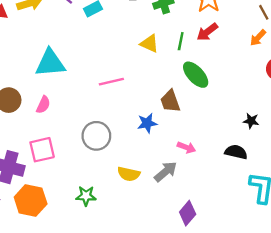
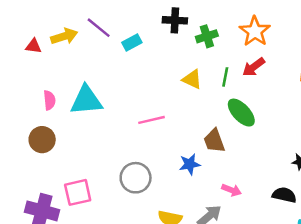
pink semicircle: (43, 105) -> (49, 100), moved, turned -30

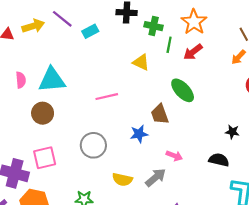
green cross: (207, 36) -> (154, 26), turned 30
green line: (225, 77) -> (169, 45), moved
brown circle: (42, 140) -> (43, 113), moved

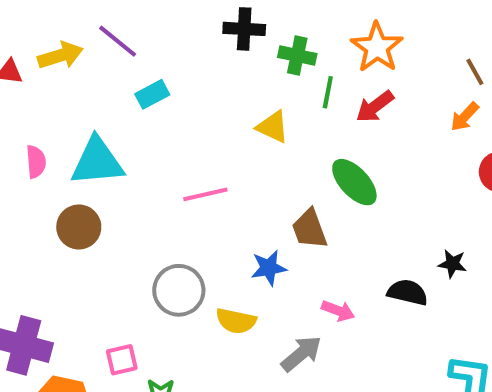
cyan rectangle: (90, 31) -> (152, 94), moved
pink square: (45, 158) -> (122, 360), moved, size x0.7
black semicircle: (219, 160) -> (407, 292), moved
yellow semicircle: (122, 180) -> (236, 321), moved

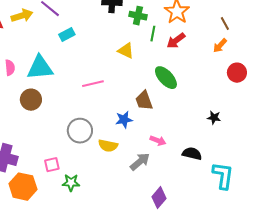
black semicircle: (407, 292) -> (192, 154), moved

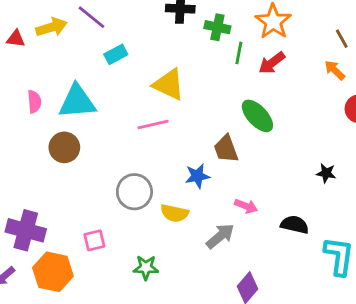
orange arrow: (220, 46) -> (335, 70), turned 91
yellow triangle: (126, 51) -> (169, 84), moved, size x1.4
green star: (71, 183) -> (146, 268), moved

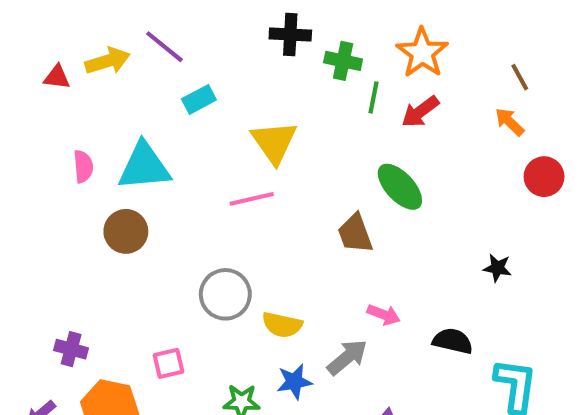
yellow triangle: (169, 84) -> (274, 142), turned 30
blue star: (197, 176) -> (294, 382), moved
purple cross: (26, 230) -> (71, 349), size x0.6

